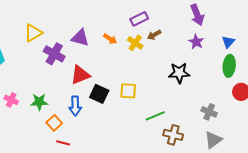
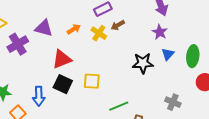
orange arrow: (110, 39) -> (74, 29), turned -64
blue triangle: (228, 42) -> (168, 54), moved
purple cross: (54, 54) -> (18, 44), turned 30
red triangle: (80, 75) -> (62, 59), moved

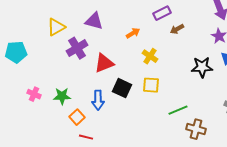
purple triangle: (44, 28) -> (94, 21), moved
yellow cross: (99, 33) -> (150, 56), moved
red triangle: (62, 59) -> (104, 63), moved

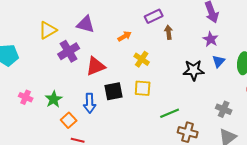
brown arrow: (177, 29) -> (169, 32), turned 112
black square: (122, 88) -> (114, 91), turned -36
green star: (62, 96) -> (54, 99), turned -30

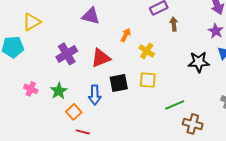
yellow triangle: (48, 30) -> (32, 22), moved
orange arrow: (125, 36) -> (126, 35), moved, turned -32
purple cross: (69, 51) -> (67, 54), moved

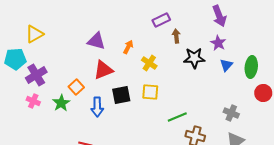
purple triangle: (91, 16) -> (96, 41), moved
purple cross: (67, 54) -> (36, 75), moved
black star: (199, 62) -> (194, 58), moved
orange square: (74, 112) -> (76, 87), moved

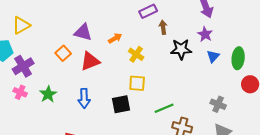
orange arrow: (128, 47) -> (115, 38), turned 32
orange square: (76, 87) -> (63, 53), moved
black square: (121, 95) -> (121, 104), moved

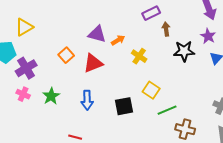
purple triangle: (83, 32) -> (97, 34), moved
yellow square: (137, 83) -> (151, 90), moved, turned 30

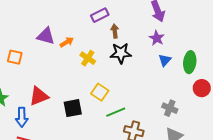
black star: (184, 51) -> (121, 53), moved
orange square: (66, 55) -> (15, 57), turned -35
red triangle: (93, 63) -> (39, 96), moved
blue arrow: (87, 100) -> (22, 117), moved

